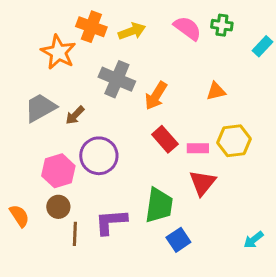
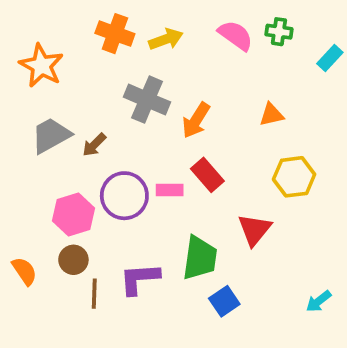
orange star: (58, 52) -> (41, 66), moved
pink rectangle: (198, 148) -> (170, 190), moved

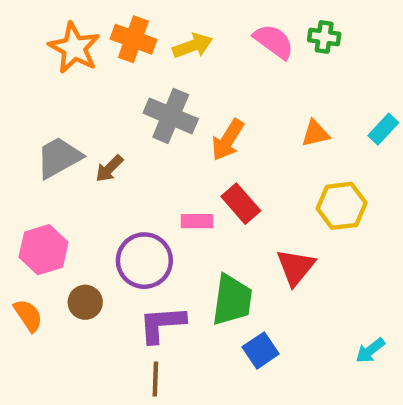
cyan rectangle: (330, 58) -> (383, 129), moved
orange star: (41, 66) -> (74, 48), moved
purple circle: (124, 196) -> (144, 261), moved
pink hexagon: (73, 215) -> (44, 250), moved
brown line: (94, 294) -> (155, 379), moved

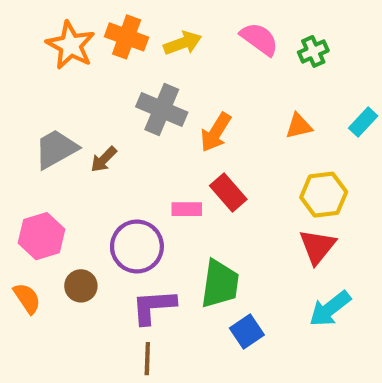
green cross: (324, 37) -> (313, 51), moved, turned -32
red triangle: (296, 267) -> (317, 246), moved
cyan arrow: (370, 350) -> (330, 309), moved, size x1.5

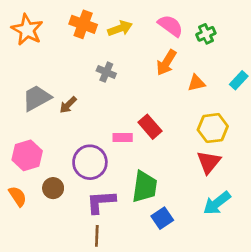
orange star: (71, 45) -> (27, 30), moved
gray cross: (162, 110) -> (106, 72), size x0.6
orange arrow: (216, 132) -> (166, 63), moved

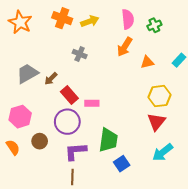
pink semicircle: (170, 26) -> (128, 19), turned 48
red rectangle: (150, 127) -> (69, 95), moved

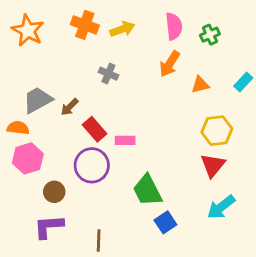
green trapezoid: (108, 140) -> (147, 190), turned 145
orange semicircle: (13, 147) -> (18, 128), moved, turned -49
purple L-shape: (75, 151) -> (49, 227), moved

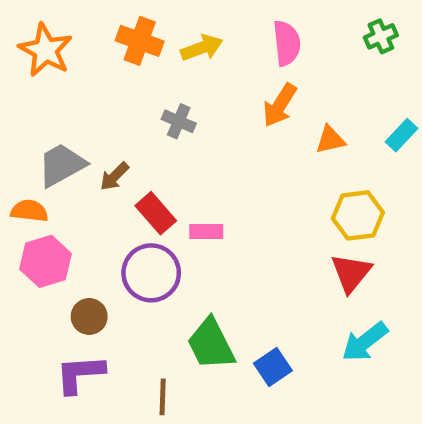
green cross: (210, 35) -> (381, 36), moved
green trapezoid: (147, 190) -> (211, 344), moved

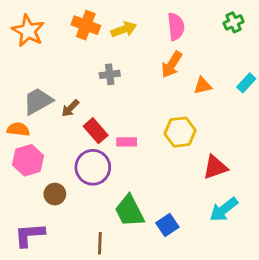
gray cross: (179, 121) -> (110, 74), turned -30
yellow hexagon: (358, 215) -> (180, 132), moved
red triangle: (351, 273) -> (215, 167), turned 32
purple L-shape: (80, 374) -> (30, 235), moved

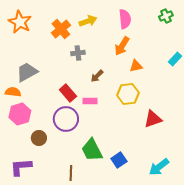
orange cross: (86, 25) -> (61, 29), moved, turned 30
orange triangle: (203, 86) -> (136, 66), moved
brown arrow: (70, 108) -> (97, 76), moved
cyan arrow: (224, 210) -> (159, 167), moved

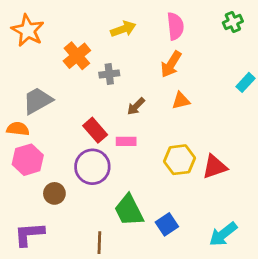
orange cross: (61, 29) -> (77, 56), moved
orange triangle: (136, 66) -> (181, 101), moved
yellow hexagon: (128, 94) -> (180, 160), moved

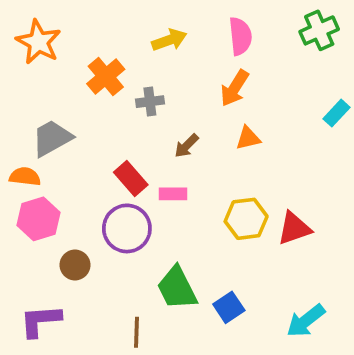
green cross: (233, 22) -> (319, 30), size x1.4

